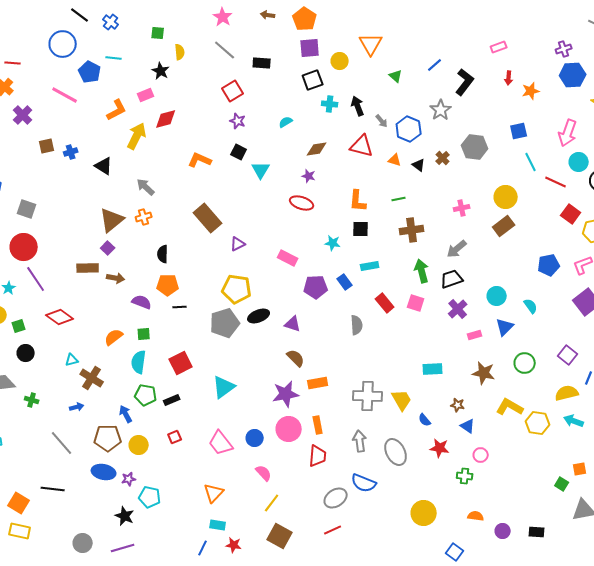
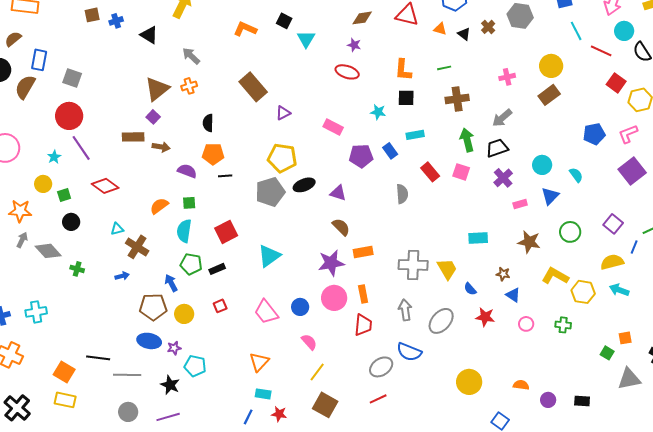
gray line: (62, 443) -> (127, 375), moved, turned -48
gray ellipse: (396, 452) -> (441, 321), turned 68
green cross: (465, 476) -> (563, 325), moved

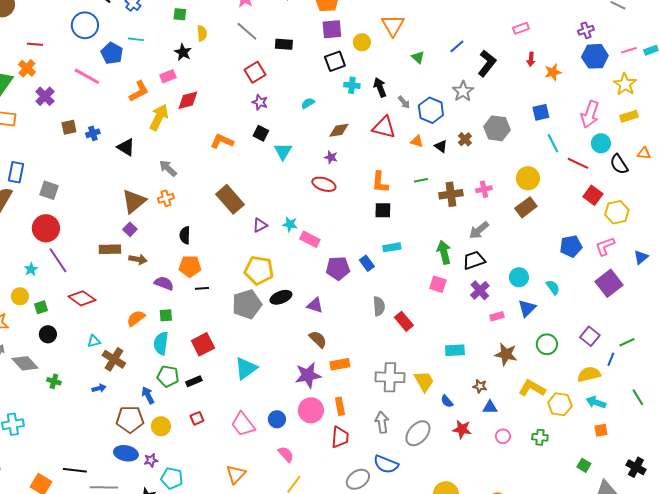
brown cross: (457, 99) -> (451, 194), moved
cyan star: (378, 112) -> (290, 224), moved
red rectangle: (430, 172) -> (404, 321), moved
blue triangle: (513, 295) -> (490, 407), turned -35
orange square: (625, 338) -> (601, 430), moved

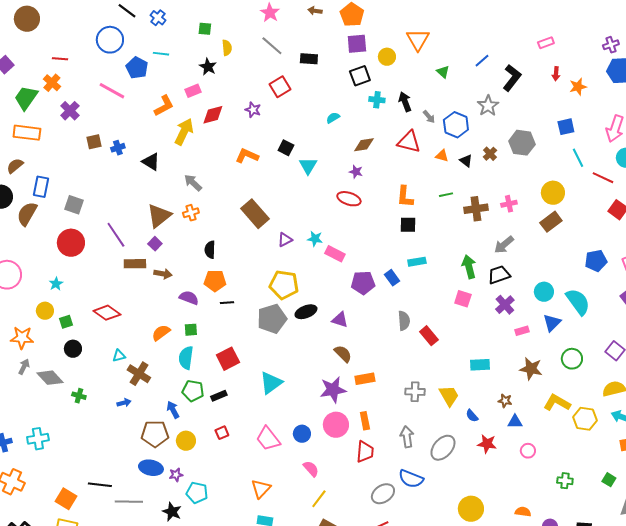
purple star: (260, 102) -> (253, 110), moved
purple line: (58, 260) -> (116, 235), moved
cyan semicircle: (553, 287) -> (578, 302), size x1.8
gray cross: (390, 377) -> (415, 392), size x0.7
green cross: (540, 437) -> (565, 481), moved

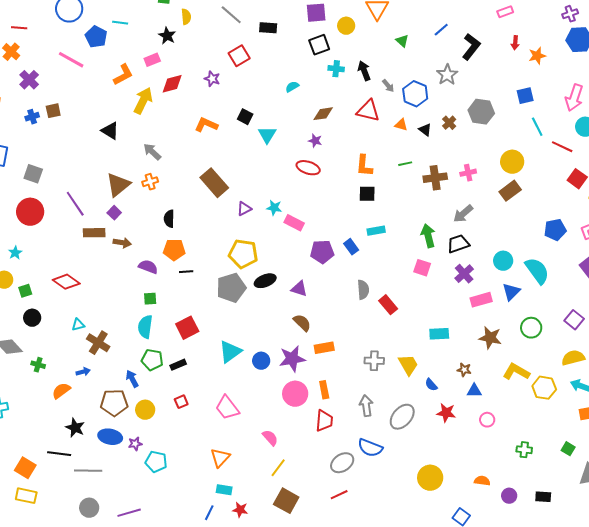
blue cross: (118, 148) -> (32, 117), moved
pink rectangle: (522, 331) -> (481, 300), size x1.5
orange semicircle: (161, 333) -> (61, 391), moved
blue circle: (302, 434) -> (261, 361), moved
black star: (172, 512) -> (75, 428), moved

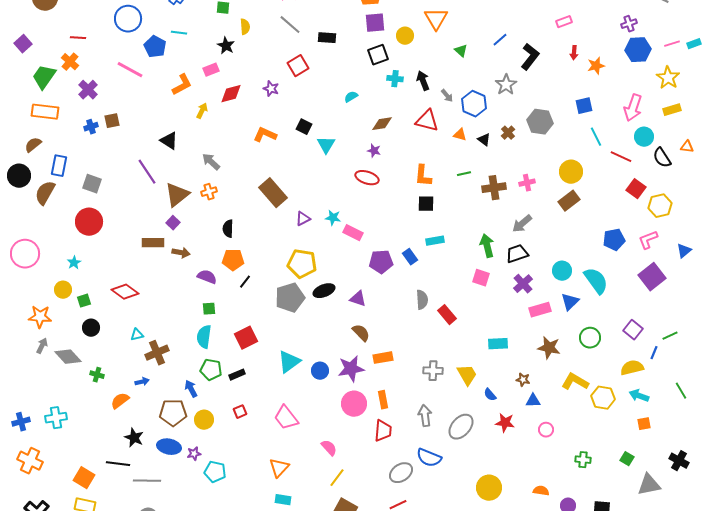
yellow arrow: (143, 101) -> (202, 111), size x0.6
purple line: (75, 204) -> (147, 172), moved
black line: (186, 272) -> (245, 282), turned -48
brown cross: (98, 343) -> (157, 353), turned 35

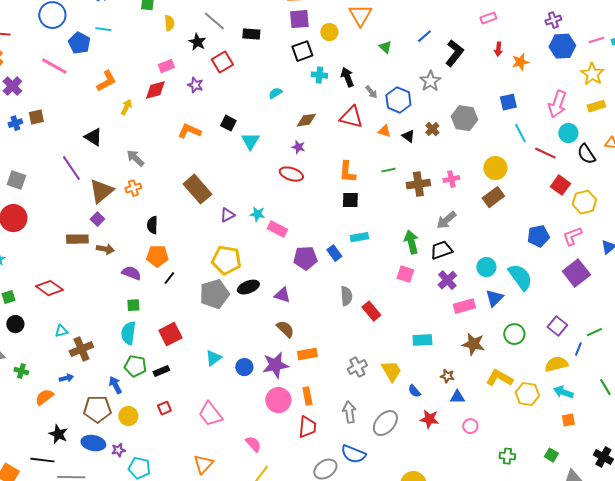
black star: (226, 46) -> (197, 42), moved
pink rectangle: (211, 70) -> (166, 66), moved
cyan triangle: (289, 362) -> (213, 358), size x0.7
gray cross: (433, 371) -> (357, 367), turned -30

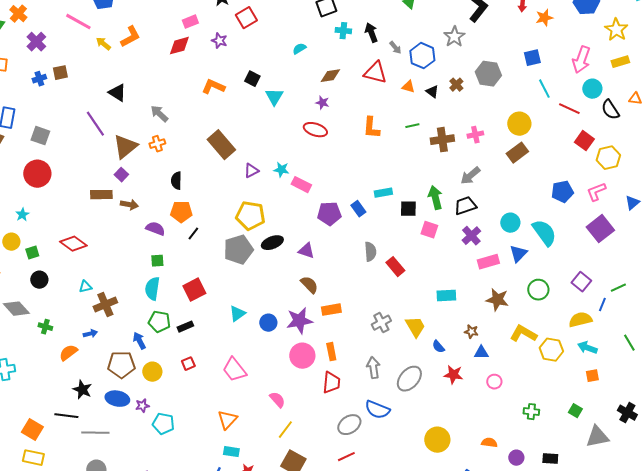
yellow arrow: (126, 107) -> (103, 44), moved, turned -77
black square: (350, 200) -> (408, 209), moved

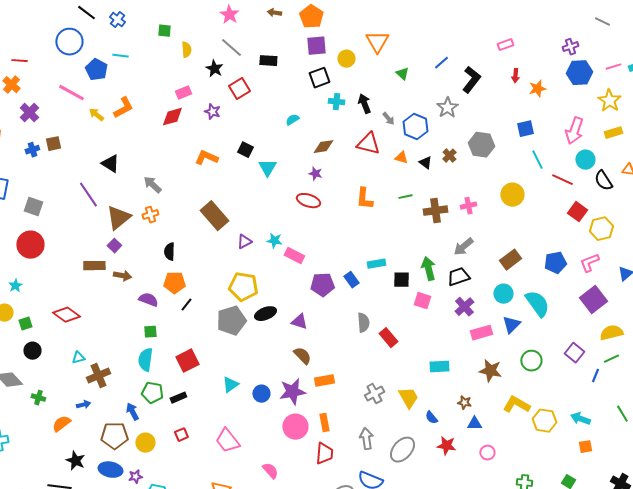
brown rectangle: (517, 153) -> (510, 260), moved
yellow semicircle: (580, 320) -> (611, 333), moved

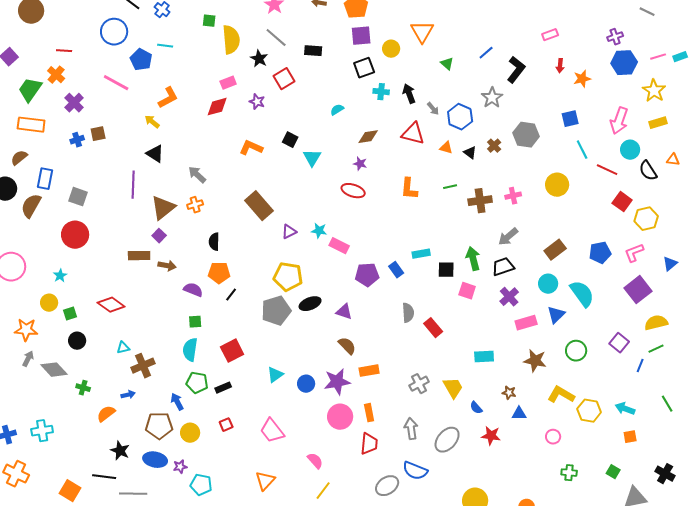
yellow semicircle: (186, 50) -> (231, 40), size x1.8
yellow arrow: (96, 115) -> (152, 122), moved
purple line: (88, 195) -> (133, 185), turned 36
pink circle: (487, 453) -> (553, 437), moved

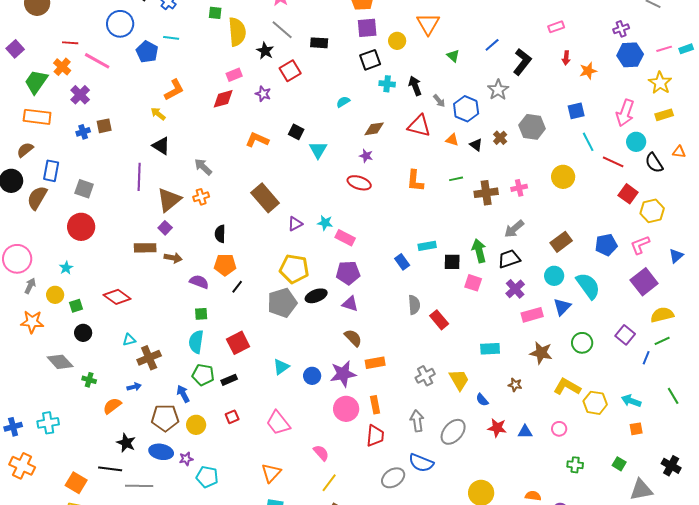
pink line: (116, 83) -> (97, 61), moved
purple pentagon: (367, 275) -> (348, 273), moved
gray arrow: (28, 359) -> (30, 286), moved
blue triangle: (519, 414) -> (525, 432), moved

